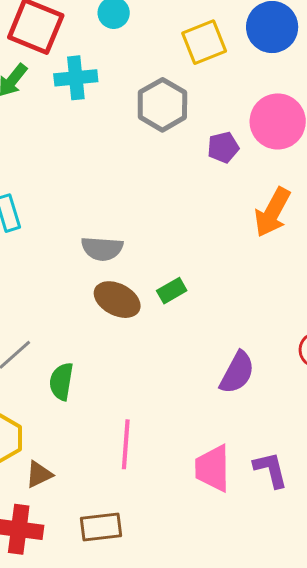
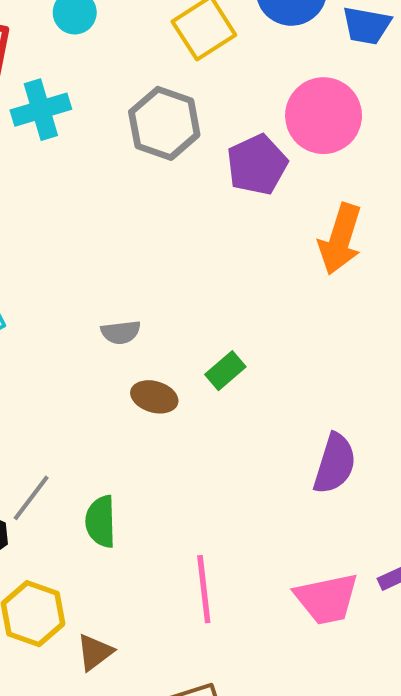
purple pentagon: (223, 147) -> (257, 165), size x1.4
gray semicircle: (102, 249) -> (121, 332), size x0.7
brown ellipse: (117, 300) -> (154, 397), size x0.7
pink trapezoid: (213, 468) -> (327, 599), turned -90

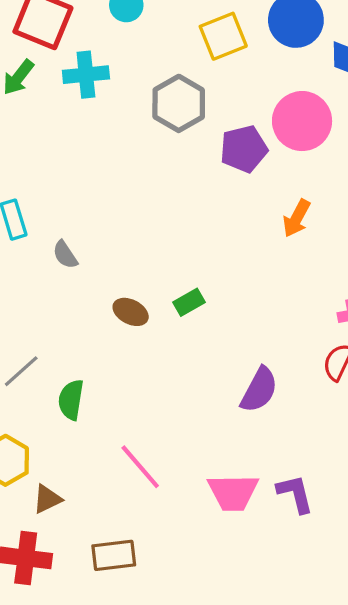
orange arrow: (340, 239) -> (297, 218), size x0.7
gray semicircle: (121, 332) -> (65, 255), moved, turned 52
pink line: (204, 589) -> (140, 467), turned -45

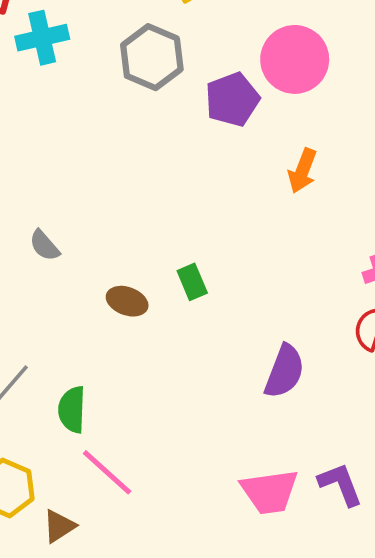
green rectangle: (189, 302) -> (192, 282), turned -76
pink line: (140, 467) -> (107, 472), moved

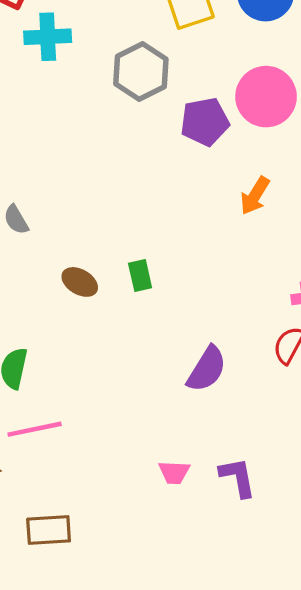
pink line: (107, 472) -> (35, 429), turned -64
pink trapezoid: (270, 492) -> (174, 472), size x0.6

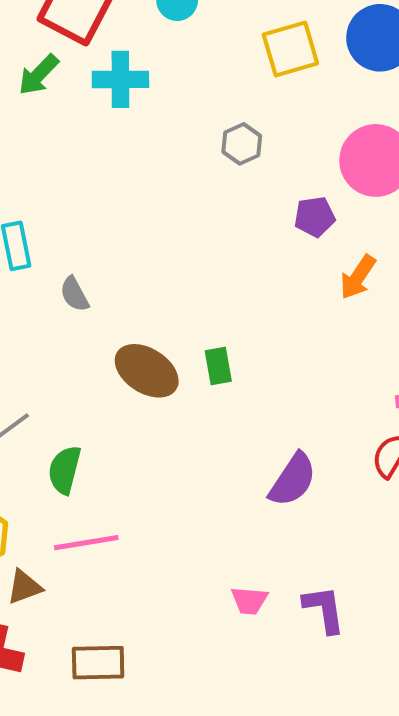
gray hexagon: (141, 72) -> (242, 144), moved, size x0.6
purple pentagon: (205, 122) -> (315, 217), moved, size x0.7
brown ellipse: (80, 282) -> (147, 371), size x1.5

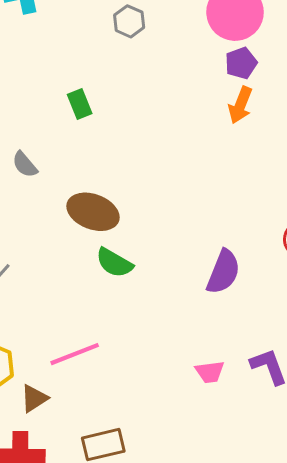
purple pentagon: (315, 217) -> (241, 63), moved
green rectangle: (218, 366) -> (80, 104), moved
green semicircle: (65, 470) -> (114, 263), moved, turned -63

